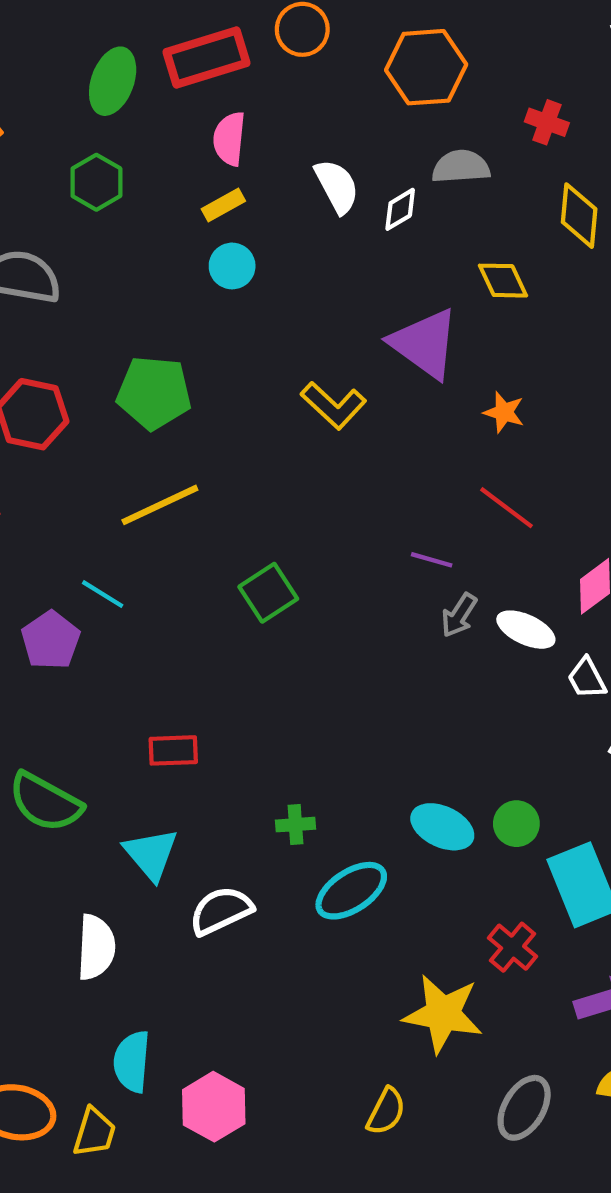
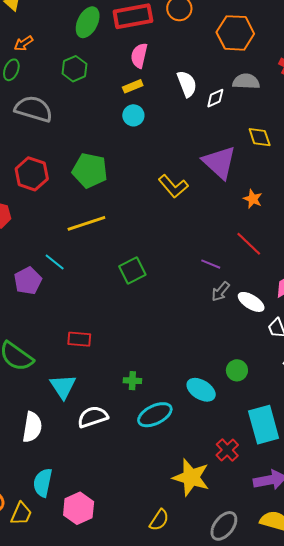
green circle: (516, 824) -> (237, 370), moved

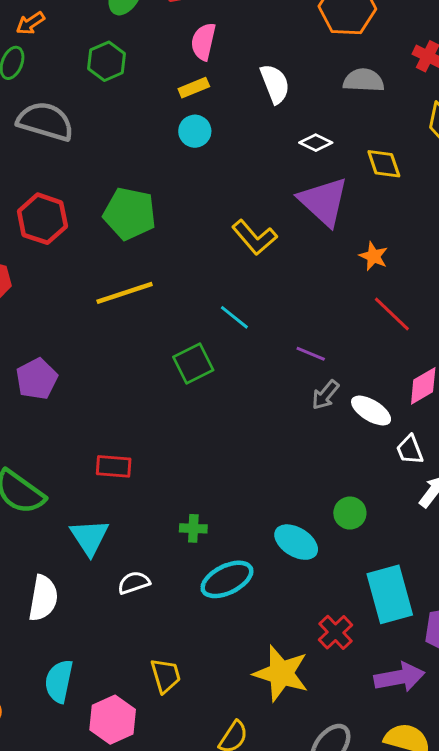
white diamond: (215, 98) -> (316, 143), moved, turned 50
red line: (249, 244) -> (392, 314), moved
cyan line: (55, 262) -> (234, 317), moved
white semicircle: (93, 417) -> (134, 583), size x0.7
yellow trapezoid: (21, 514) -> (166, 676), moved, turned -40

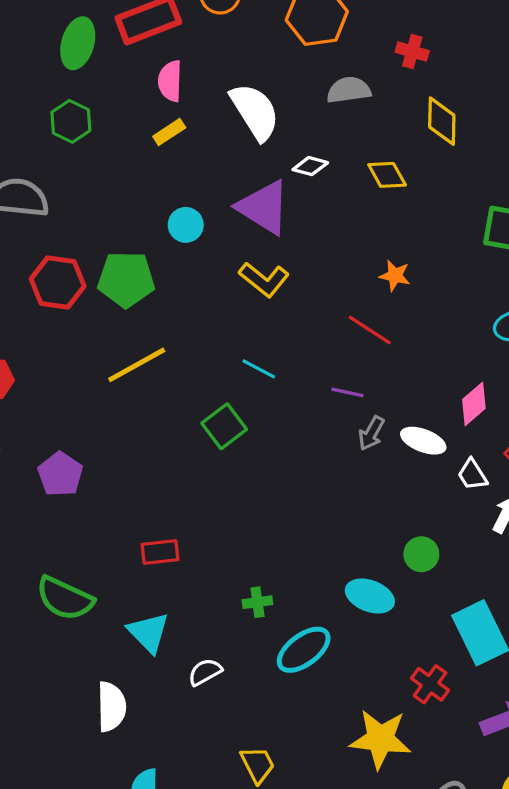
white semicircle: (275, 84) -> (255, 112), size x1.4
cyan circle: (195, 131) -> (186, 225), moved
purple triangle: (324, 201) -> (264, 207), moved
red hexagon: (42, 219) -> (58, 283), moved
red line: (392, 314) -> (370, 330), moved

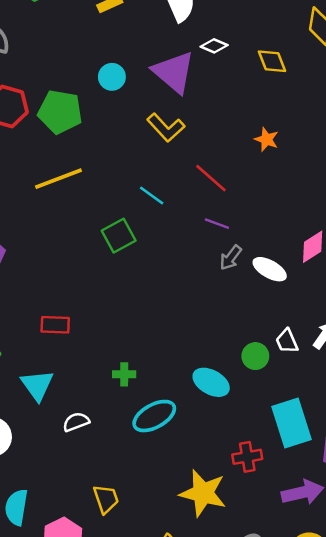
red line: (370, 330) -> (211, 178), moved
white trapezoid: (472, 475) -> (287, 341), moved
red cross: (430, 684) -> (247, 457), turned 36

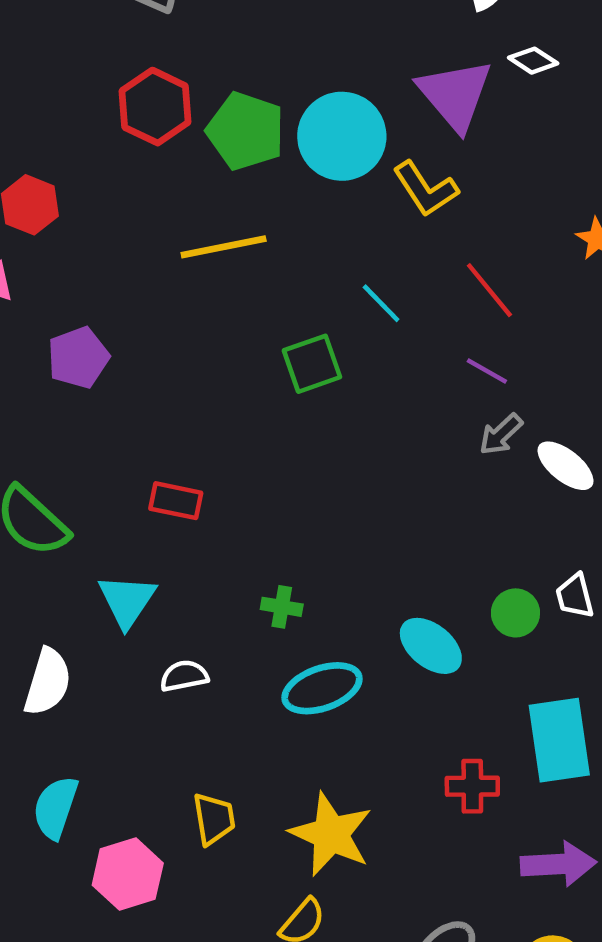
cyan circle: (112, 77) -> (342, 136), moved, size x1.8
yellow star: (203, 493) -> (331, 834), moved

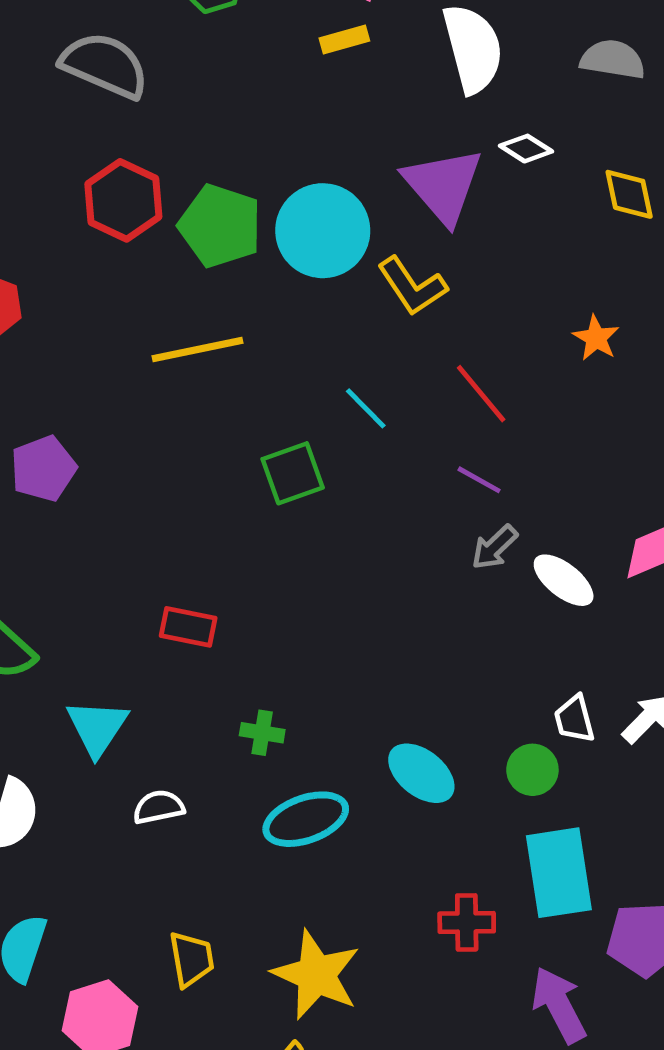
red rectangle: (176, 501) -> (188, 627), moved
green circle: (515, 613) -> (532, 770), moved
purple arrow: (558, 864) -> (559, 1005), turned -114

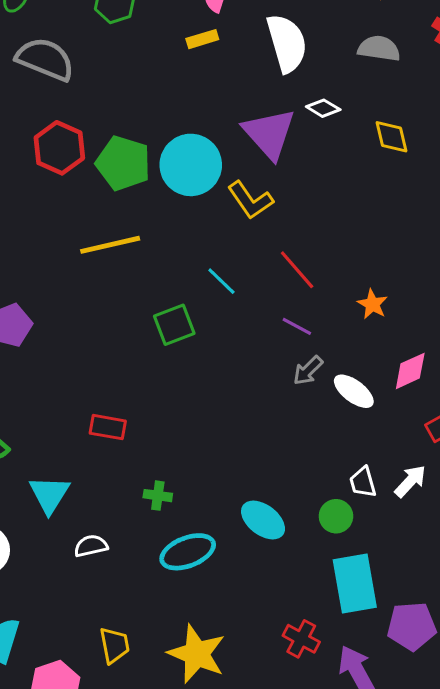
orange star: (596, 338) -> (372, 304), moved
red cross: (467, 922) -> (301, 639), moved, turned 30

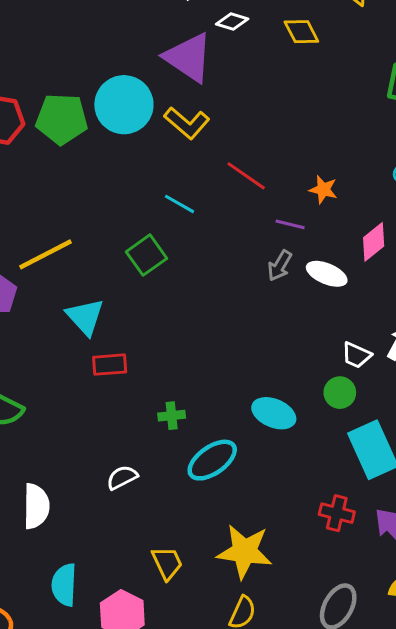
yellow line: (110, 245) -> (46, 254), moved
purple line: (297, 326) -> (290, 224), moved
white trapezoid: (363, 482) -> (356, 355), turned -36
cyan triangle: (49, 494) -> (85, 317), moved

